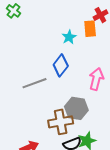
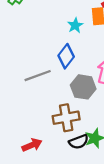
gray hexagon: (76, 108) -> (83, 87), moved

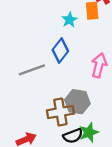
gray hexagon: (83, 87) -> (77, 102), moved

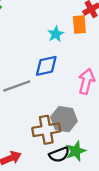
blue diamond: (60, 51) -> (46, 66), turned 40

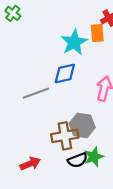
cyan star: (56, 34) -> (74, 42), size x1.6

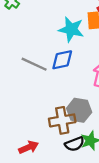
cyan star: (74, 42) -> (71, 29), turned -30
gray line: (36, 93) -> (34, 64), moved, turned 45

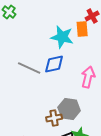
brown cross: (62, 120) -> (54, 118), size x0.7

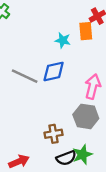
cyan star: (62, 37) -> (63, 40), size x0.6
gray hexagon: (69, 109) -> (86, 116), moved

